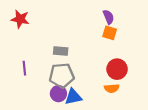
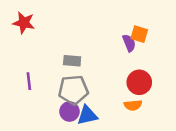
purple semicircle: (109, 17) -> (129, 43), moved
orange square: (110, 33) -> (139, 34), moved

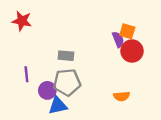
red circle: (139, 82) -> (132, 51), moved
purple circle: (69, 111) -> (47, 90), moved
blue triangle: (87, 115) -> (58, 106), moved

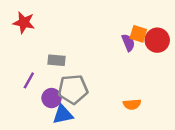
red circle: (132, 51) -> (157, 40), moved
gray rectangle: (66, 56) -> (57, 60), moved
purple line: (26, 74) -> (29, 80), turned 35

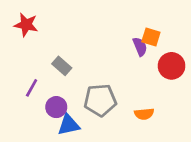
red circle: (157, 40) -> (172, 66), moved
gray rectangle: (57, 60) -> (62, 66), turned 36
gray pentagon: (73, 89) -> (100, 100), moved

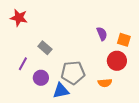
orange square: (151, 37) -> (124, 40), moved
red circle: (172, 66) -> (117, 61), moved
blue triangle: (69, 125) -> (61, 91), moved

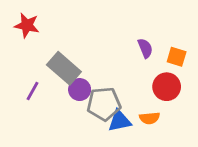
gray rectangle: (45, 48) -> (64, 68), size x1.6
purple circle: (41, 78) -> (80, 90), moved
blue triangle: (61, 91) -> (120, 121), moved

